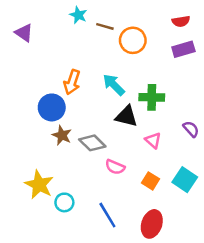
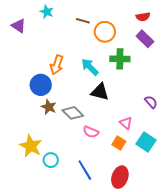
cyan star: (78, 15) -> (47, 12), moved
purple rectangle: (183, 49) -> (145, 39), turned 60
green cross: (152, 97) -> (120, 59), moved
pink triangle: (153, 140) -> (126, 123), moved

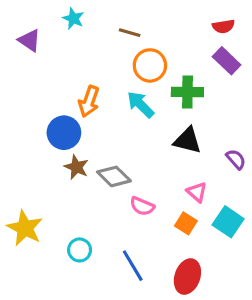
orange circle: (105, 32) -> (150, 65), moved
black triangle: (100, 92) -> (187, 140), moved
yellow star: (31, 146) -> (25, 228), moved

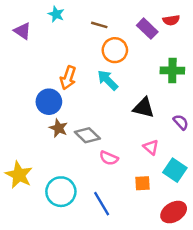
purple rectangle: (227, 61) -> (147, 29), moved
green cross: (187, 92) -> (172, 71), moved
orange square: (186, 223) -> (142, 183), moved, turned -35
cyan circle: (80, 250) -> (61, 192), size x1.6
red ellipse: (187, 277) -> (174, 212), moved, turned 40

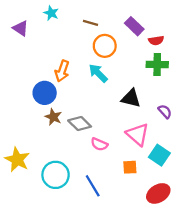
red semicircle: (171, 20) -> (156, 40), moved
pink triangle: (151, 147) -> (138, 134), size x1.6

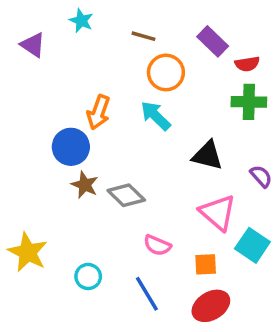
pink semicircle: (99, 144) -> (157, 245), moved
cyan circle: (56, 175) -> (88, 276), size x0.6
red ellipse: (158, 193) -> (211, 306), moved

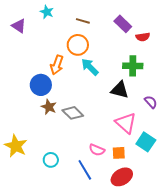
orange circle: (166, 72) -> (78, 45), moved
green cross: (249, 102) -> (133, 66), moved
pink semicircle: (157, 245) -> (97, 150), moved

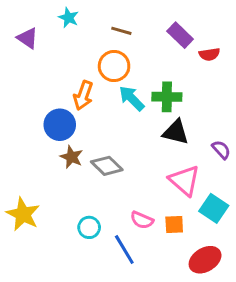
green cross: (133, 66) -> (167, 97), moved
cyan circle: (51, 160) -> (89, 227), moved
red ellipse: (122, 177) -> (205, 260), moved

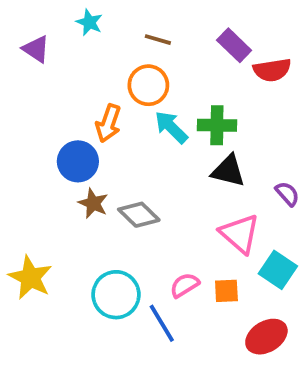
red semicircle: (209, 54) -> (272, 70), size x1.4
pink semicircle: (142, 220) -> (185, 285), turned 125
cyan circle: (89, 227) -> (116, 295), size x1.6

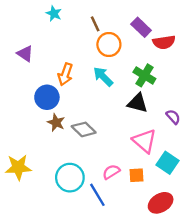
brown line: (158, 40) -> (95, 24), turned 49
purple triangle: (36, 49) -> (25, 54), moved
orange circle: (148, 85) -> (109, 44), moved
green cross: (217, 125) -> (144, 75), moved, turned 30
yellow star: (30, 278) -> (18, 167), turned -30

